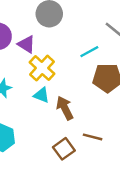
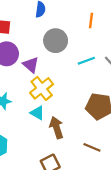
cyan line: (89, 52) -> (86, 61), moved
brown line: (93, 137) -> (92, 147), moved

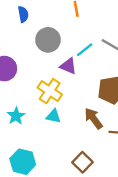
purple triangle: (31, 65) -> (68, 66), moved
brown arrow: (57, 128) -> (94, 118), moved

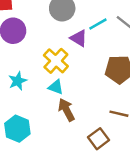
brown arrow: (94, 118) -> (66, 110), moved
brown square: (82, 162) -> (99, 139), moved

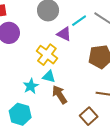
cyan star: (18, 81) -> (31, 86), moved

